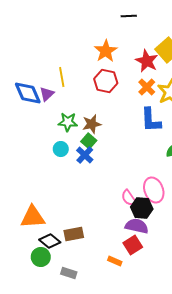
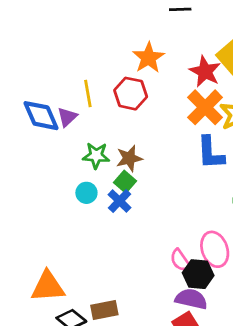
red hexagon: (106, 81) -> (131, 94), moved
orange cross: (147, 87) -> (205, 107), size x1.5

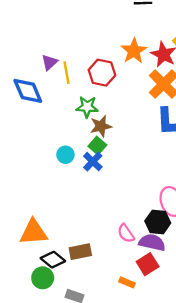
orange star: (149, 58) -> (134, 51), moved
purple triangle: (67, 117) -> (49, 62), moved
green star: (96, 156) -> (87, 107), moved
pink semicircle: (180, 260) -> (126, 233), moved

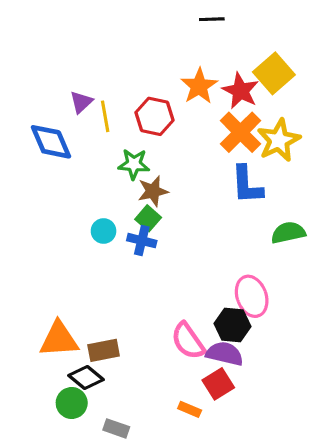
blue cross: (93, 162) -> (142, 241), turned -30
pink semicircle: (126, 233) -> (188, 341), size x1.4
brown rectangle: (80, 252) -> (104, 350), moved

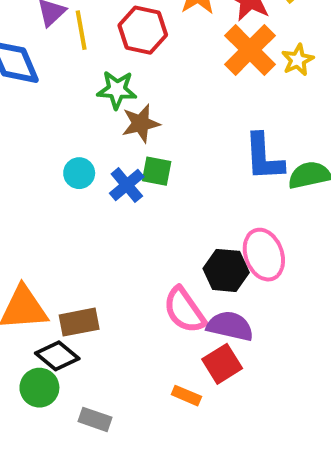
yellow star: (279, 140) -> (298, 60), size x0.6
blue L-shape: (247, 185) -> (264, 157), moved
green square: (148, 218) -> (157, 171), moved, turned -30
blue cross: (142, 241) -> (127, 185), turned 36
black hexagon: (233, 325) -> (226, 270), moved

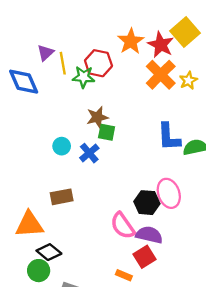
green star: (117, 90) -> (84, 77), moved
green square: (157, 171) -> (107, 132), moved
brown rectangle: (79, 322) -> (62, 197), moved

